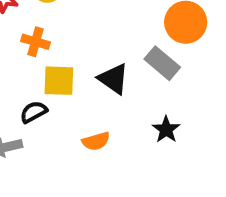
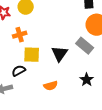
orange cross: (36, 42) -> (20, 35), turned -32
black triangle: (114, 79) -> (60, 54), turned 30

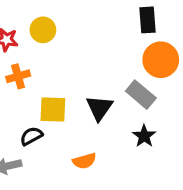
orange cross: (20, 35) -> (18, 76), moved
black star: (87, 80) -> (144, 136), moved

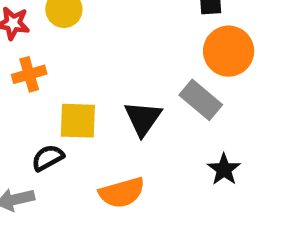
black star: (144, 136) -> (224, 169), moved
orange semicircle: (84, 161) -> (122, 193), size x1.4

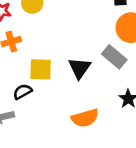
orange semicircle: (122, 193) -> (85, 118), moved

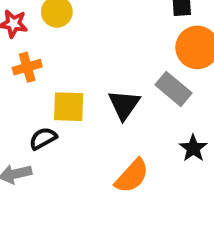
orange semicircle: (85, 118) -> (132, 176), turned -32

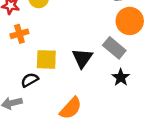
black star: (193, 148) -> (121, 77), moved
orange semicircle: (132, 176) -> (71, 108), moved

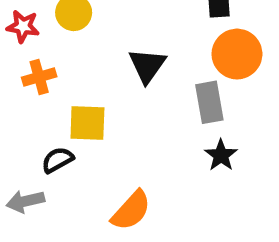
gray rectangle: (114, 48) -> (209, 102), turned 40
black triangle: (82, 58) -> (147, 66), moved

